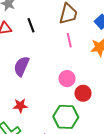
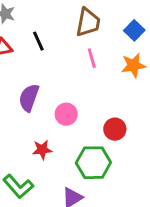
pink circle: (67, 79) -> (66, 114), moved
red star: (20, 106) -> (42, 150), moved

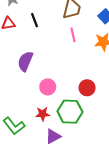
pink circle: (66, 114) -> (48, 87), moved
red star: (42, 150) -> (43, 114), moved

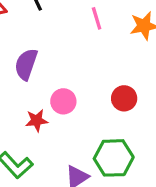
green hexagon: (70, 112) -> (114, 158), moved
red star: (43, 114) -> (37, 120), moved

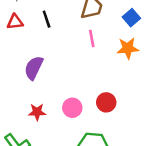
pink circle: (63, 101) -> (72, 108), moved

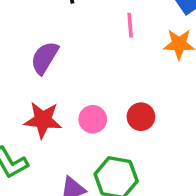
red star: (37, 112) -> (43, 120), size x1.5

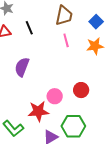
red star: (43, 120) -> (38, 111), moved

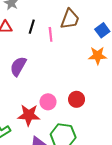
black line: (29, 28) -> (32, 27), turned 32
pink line: (66, 40) -> (51, 34), moved

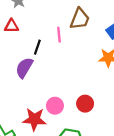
black line: (32, 27) -> (37, 47), moved

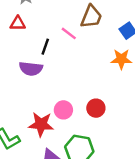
pink line: (59, 35) -> (69, 33), turned -48
purple semicircle: (24, 68) -> (31, 69), turned -115

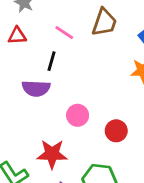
pink line: (69, 33) -> (64, 33), moved
pink circle: (63, 110) -> (78, 115), moved

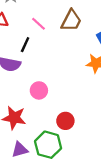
red circle: (116, 131) -> (65, 121), moved

